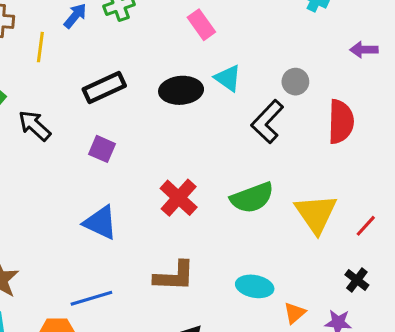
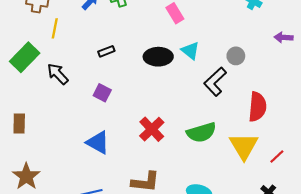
yellow line: (40, 47) -> (55, 28), moved
black rectangle: (104, 87) -> (106, 51), size x0.6
red semicircle: (341, 122) -> (257, 107), moved

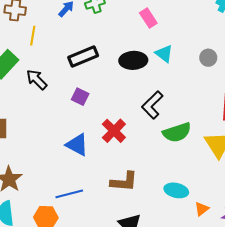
black rectangle: (106, 51) -> (83, 57), size x1.8
black L-shape: (215, 82) -> (152, 105), moved
red cross: (152, 129) -> (114, 131), moved

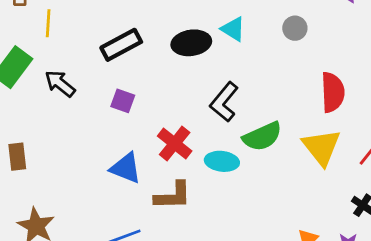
brown L-shape: (124, 182) -> (173, 196), moved
cyan ellipse: (176, 190) -> (222, 161), moved

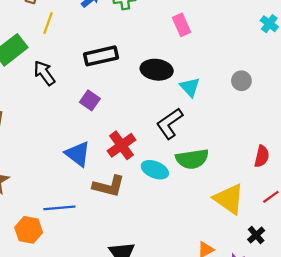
cyan triangle: (233, 29) -> (190, 87), moved
red semicircle: (333, 92) -> (262, 156), moved, size x0.7
yellow triangle: (321, 147) -> (229, 199), moved, turned -32

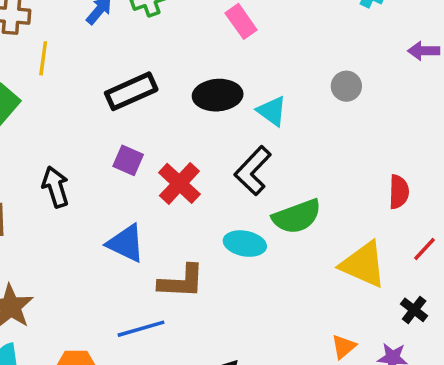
black arrow: (44, 73) -> (56, 187), moved, turned 30
red cross: (122, 145) -> (179, 183), moved
blue line: (59, 208) -> (141, 329), moved

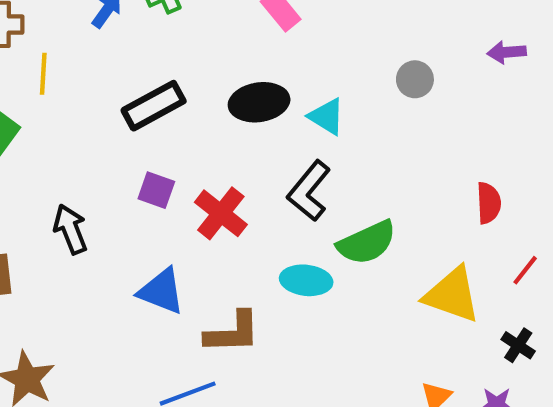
purple arrow: (424, 51) -> (507, 52), moved

